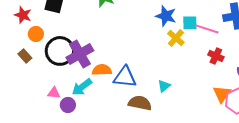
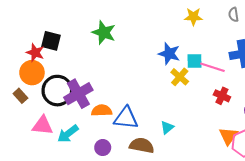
red star: (23, 15) -> (35, 53), moved
orange circle: (36, 34) -> (32, 73), size x1.5
cyan arrow: (82, 87) -> (68, 134), moved
pink triangle: (54, 93) -> (43, 125), moved, size x1.5
purple circle: (68, 105) -> (103, 148), moved

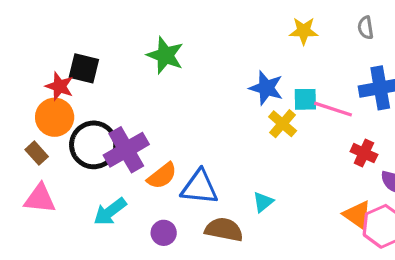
red cross: (222, 96) -> (364, 153), moved
orange semicircle: (102, 111) -> (162, 176), turned 144
pink triangle: (43, 125) -> (40, 199), moved
orange triangle: (228, 136) -> (357, 215), turned -30

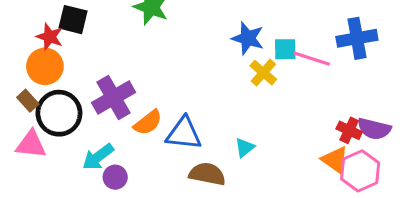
black circle: (94, 145) -> (59, 113), moved
red cross: (364, 153) -> (349, 130), moved
purple circle: (164, 233) -> (115, 177), moved

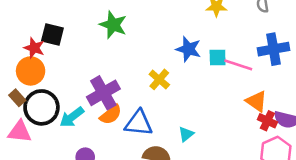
yellow cross: (263, 73) -> (159, 79), moved
purple cross: (114, 98) -> (103, 93), moved
cyan arrow: (98, 157) -> (72, 117), moved
orange triangle: (335, 160) -> (256, 101), moved

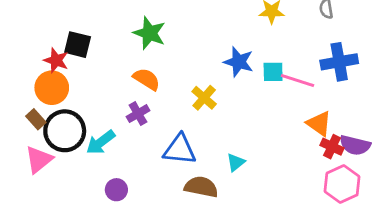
purple cross: (103, 93) -> (138, 114), size x0.6
orange semicircle: (111, 115) -> (147, 79), moved, turned -110
pink triangle: (20, 132) -> (39, 160), turned -45

